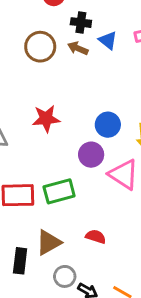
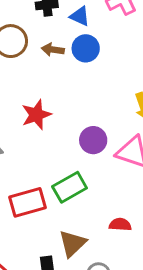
brown arrow: (78, 48) -> (53, 50), moved
blue circle: (108, 125) -> (86, 48), moved

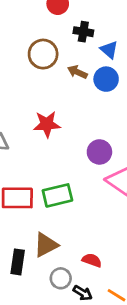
purple circle: (93, 140) -> (99, 152), moved
red semicircle: (120, 225) -> (92, 260), moved

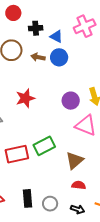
purple circle: (99, 152) -> (71, 101), moved
brown triangle: (46, 245) -> (75, 160), moved
gray circle: (61, 278) -> (50, 204), moved

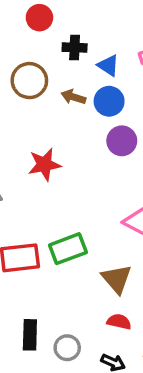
purple circle: (71, 101) -> (122, 141), moved
brown triangle: (75, 160) -> (117, 279), turned -36

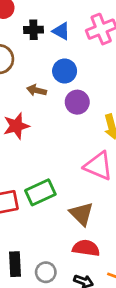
blue triangle: (108, 65) -> (61, 31), moved
brown arrow: (73, 97) -> (37, 90), moved
red semicircle: (119, 322) -> (86, 248), size x1.4

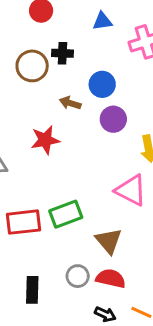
black cross: (33, 30) -> (62, 53), moved
blue triangle: (61, 31) -> (102, 21), moved, turned -42
gray circle: (46, 272) -> (78, 276), moved

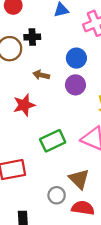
blue circle: (102, 84) -> (76, 58), moved
green rectangle: (66, 214) -> (53, 141), moved
gray circle: (78, 276) -> (57, 195), moved

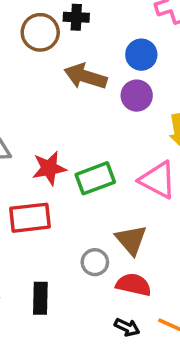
brown arrow: (41, 75) -> (85, 76), size x1.6
red star: (24, 105) -> (49, 168), moved

